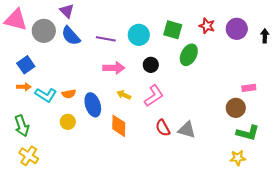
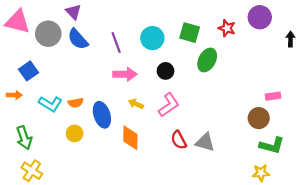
purple circle: (237, 29) -> (260, 17), moved
purple line: (106, 39) -> (116, 42), turned 60
orange arrow: (24, 87) -> (14, 95), moved

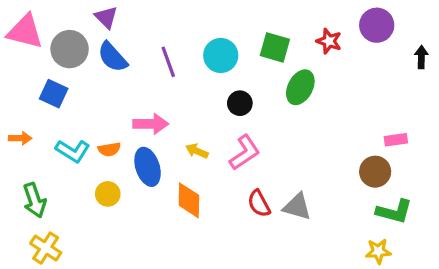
blue square: (28, 71) -> (54, 94), moved, turned -30
pink arrow: (125, 74) -> (151, 124), moved

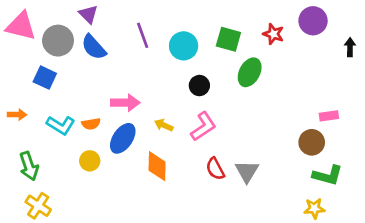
purple line: (168, 62) -> (143, 35), moved
blue ellipse: (148, 167) -> (123, 138), turned 52
gray triangle: (297, 207) -> (247, 171), turned 45

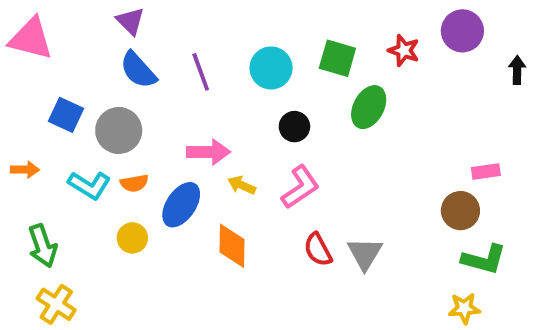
purple line: (143, 35) -> (201, 72), moved
gray circle: (58, 41) -> (119, 130), moved
pink arrow: (125, 103) -> (209, 152), moved

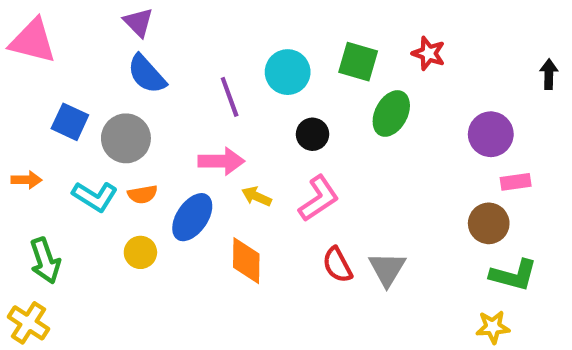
purple circle: (462, 31) -> (491, 134), moved
purple line: (201, 72) -> (230, 97), moved
yellow cross: (56, 304) -> (29, 323), moved

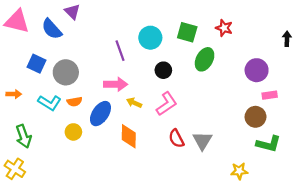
blue semicircle: (147, 74) -> (52, 29), moved
yellow star: (493, 327) -> (239, 171), moved

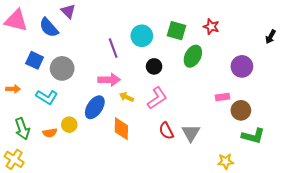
black arrow: (287, 39) -> (271, 37), turned -152
pink rectangle: (270, 95) -> (223, 97), moved
orange semicircle: (74, 102) -> (50, 133), moved

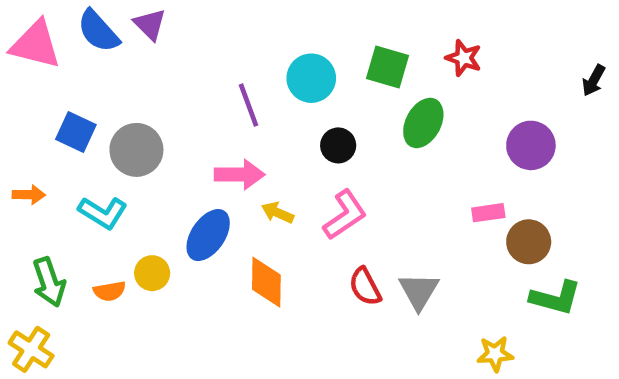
blue semicircle: (49, 28) -> (98, 31), moved

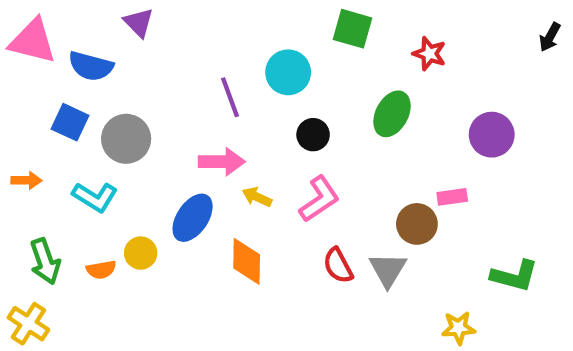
blue semicircle: (98, 31) -> (91, 66), moved, turned -33
green square: (387, 67) -> (353, 29), moved
black arrow: (594, 80) -> (550, 37), moved
brown circle: (529, 242) -> (417, 224), moved

